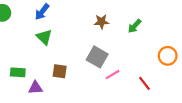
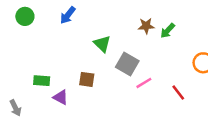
brown star: (102, 22) -> (146, 26), moved
green triangle: (44, 37) -> (102, 44), moved
purple triangle: (35, 88) -> (61, 97), turned 32

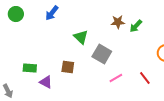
pink line: (144, 83) -> (116, 78), moved

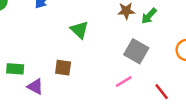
gray square: (102, 54) -> (136, 51), moved
red line: (145, 78) -> (162, 92), moved

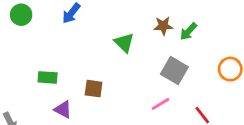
green triangle: (79, 30) -> (124, 43), moved
green rectangle: (15, 69) -> (48, 77), moved

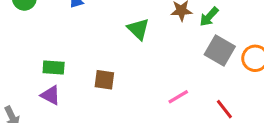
gray square: (174, 70) -> (220, 51), moved
purple triangle: (63, 110) -> (50, 95), moved

